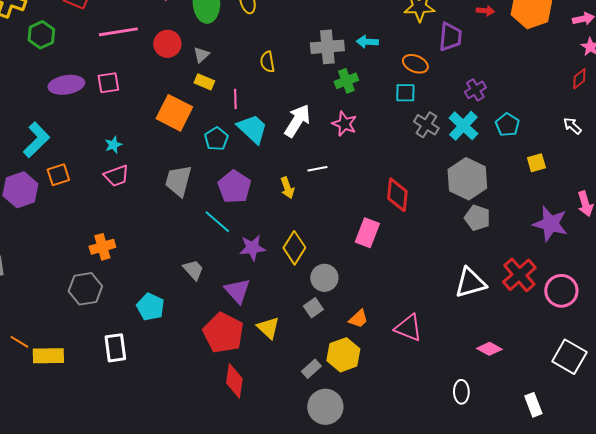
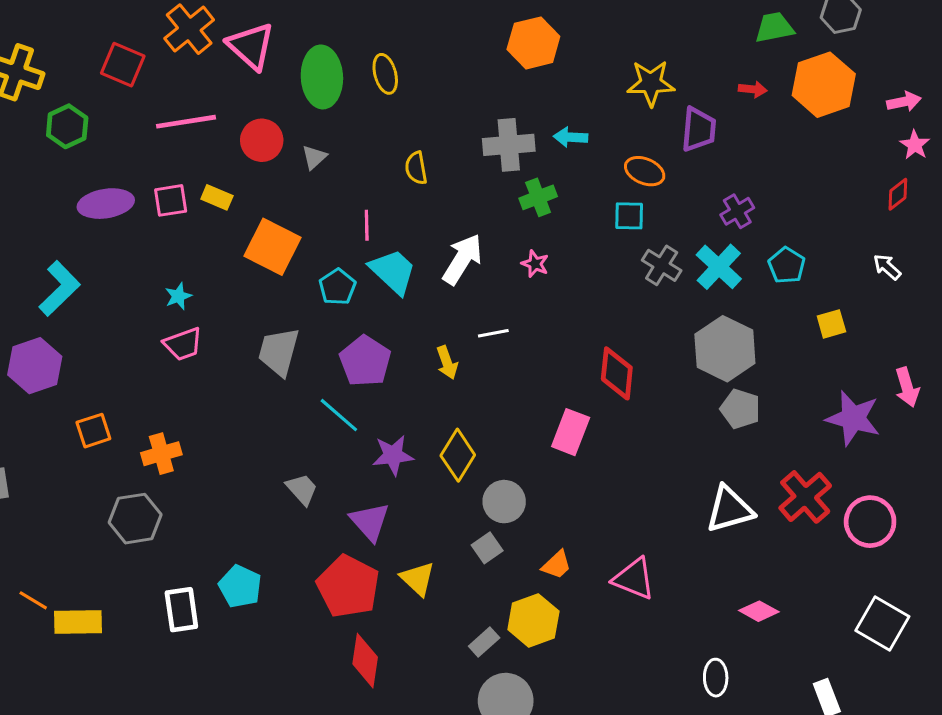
yellow rectangle: (204, 82) -> (217, 197), moved
pink star: (344, 124) -> (535, 264), size x0.7
orange square: (58, 175) -> (93, 431), moved
cyan pentagon: (150, 307) -> (240, 586), moved

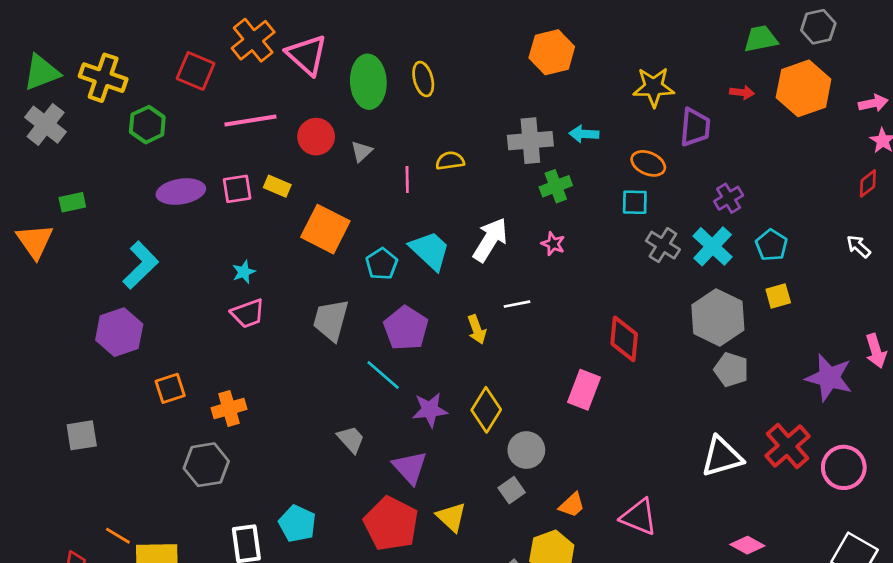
yellow semicircle: (416, 168) -> (450, 161), turned 92
pink line: (367, 225) -> (407, 179), moved
yellow square: (831, 324) -> (778, 296), moved

